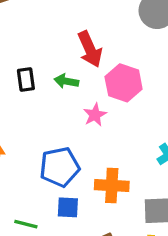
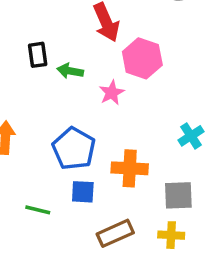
green arrow: (66, 81) -> (70, 71), moved
blue pentagon: (60, 167) -> (74, 149), turned -30

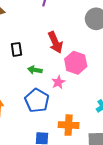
black rectangle: (38, 55) -> (16, 49), moved
blue pentagon: (74, 149) -> (37, 101), moved

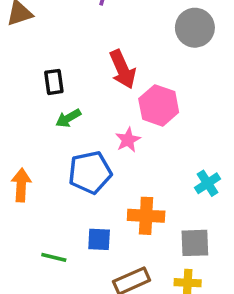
green arrow: (35, 70) -> (68, 118), moved, turned -40
blue pentagon: (37, 101) -> (90, 172), turned 30

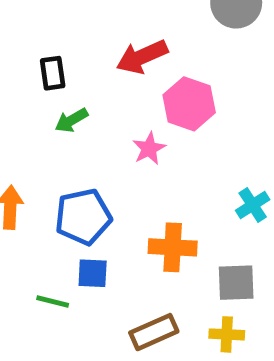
red arrow: (123, 69) -> (142, 57), turned 90
blue pentagon: (90, 172) -> (83, 217), moved
blue square: (99, 239) -> (93, 273), moved

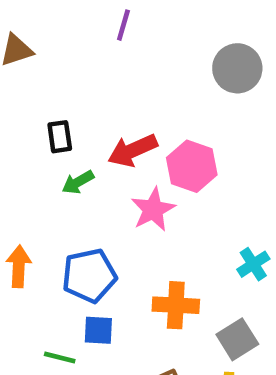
red arrow: (142, 57) -> (133, 150), moved
pink star: (149, 149) -> (153, 210), size x1.4
gray square: (236, 283) -> (237, 339), turned -30

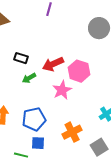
black rectangle: (60, 137) -> (21, 58), turned -64
orange cross: (176, 305) -> (72, 132), turned -30

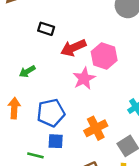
black rectangle: (21, 58) -> (46, 29), moved
green arrow: (29, 78) -> (27, 71), moved

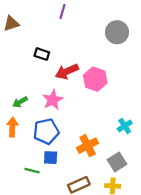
green arrow: (27, 71) -> (20, 102), moved
pink star: (84, 79) -> (53, 100), moved

